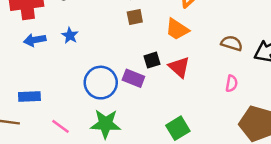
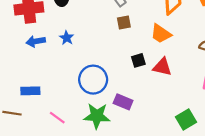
red triangle: (179, 67) -> (162, 67), turned -30
purple rectangle: (133, 78) -> (123, 102), moved
green square: (178, 128) -> (186, 119), moved

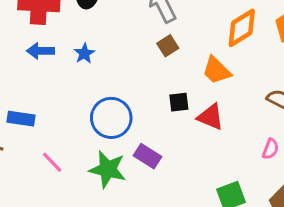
brown square: (124, 22) -> (168, 46), turned -32

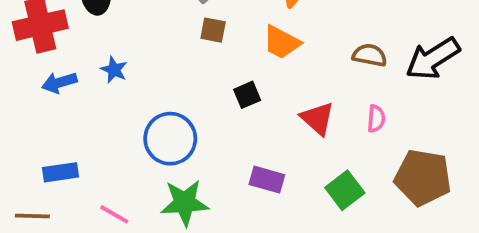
brown square: (168, 46) -> (213, 30), turned -30
red triangle: (211, 117) -> (317, 118), moved, turned 36
purple rectangle: (148, 156) -> (267, 180), moved

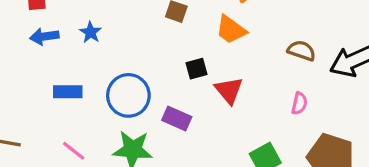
red triangle: (317, 118) -> (229, 90), moved
blue rectangle: (60, 172) -> (68, 92), moved
purple rectangle: (267, 180) -> (177, 118), moved

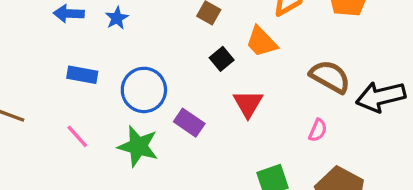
brown semicircle: (302, 51) -> (330, 77), size x1.4
black square: (197, 69) -> (222, 59), moved, turned -35

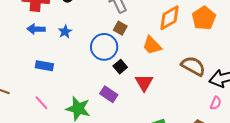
black square: (222, 59) -> (120, 67), moved
blue circle: (144, 90) -> (104, 47), moved
pink semicircle: (318, 130) -> (216, 103), moved

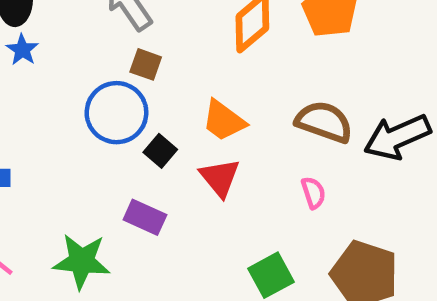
blue star: (65, 32) -> (22, 50), moved
orange trapezoid: (152, 45) -> (224, 121), moved
pink semicircle: (216, 103) -> (313, 193), moved, turned -32

